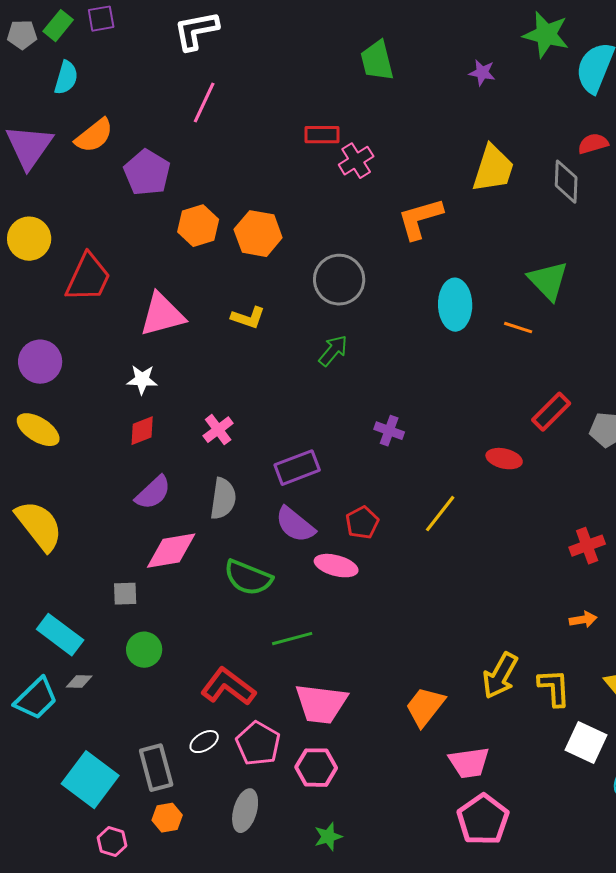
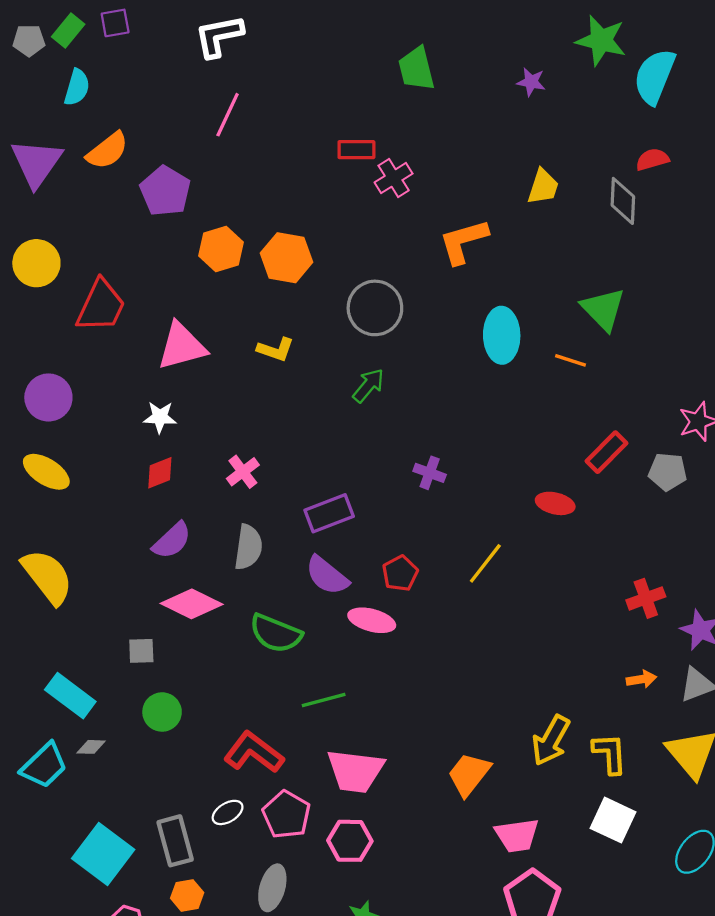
yellow trapezoid: (493, 169) -> (543, 187), size x0.7
pink diamond: (171, 551) -> (192, 604), turned 36
white square: (586, 743) -> (613, 820), moved

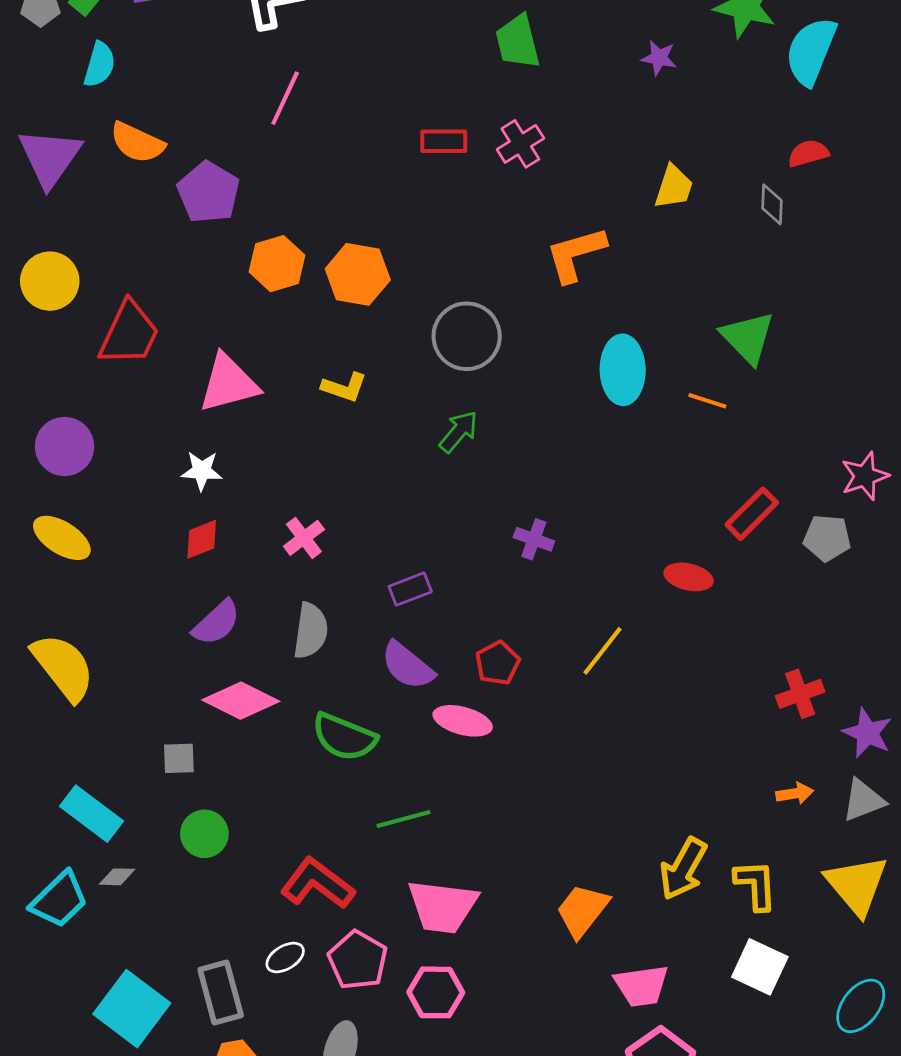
orange semicircle: (107, 151) -> (137, 143), turned 63
pink cross: (394, 178) -> (520, 144), moved
gray diamond: (623, 201) -> (772, 204), size x0.7
purple rectangle: (329, 513) -> (410, 589), size x0.7

